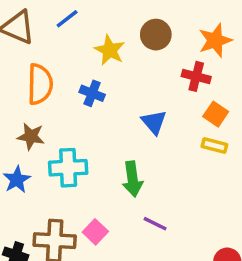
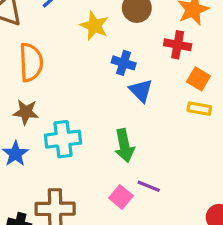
blue cross: (92, 93) -> (124, 63), moved
pink square: (95, 232) -> (121, 197), moved

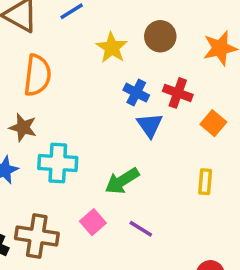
red cross: (178, 45) -> (178, 93), moved
yellow rectangle: (199, 109) -> (205, 182), moved, turned 75
green arrow: (124, 146) -> (122, 181), turned 60
pink square: (121, 197) -> (93, 222), moved

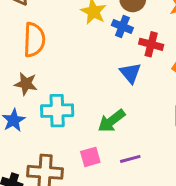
blue cross: (136, 93) -> (122, 26), moved
pink square: (93, 222) -> (90, 157), turned 30
purple line: (141, 229) -> (130, 159), turned -42

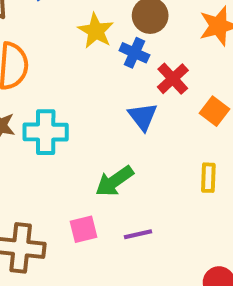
red cross: (151, 44) -> (173, 79), turned 30
cyan cross: (57, 111) -> (46, 132), moved

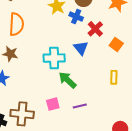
cyan cross: (46, 132) -> (54, 58), moved
green arrow: (114, 181) -> (68, 80), turned 78

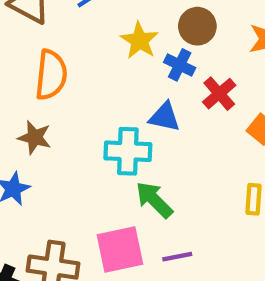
blue triangle: (81, 48) -> (164, 117), moved, turned -42
pink square: (53, 104) -> (120, 249), size x1.6

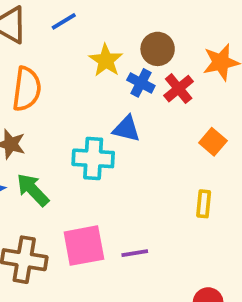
red cross: (219, 94) -> (179, 89), moved
green arrow: (154, 200) -> (33, 190), moved

